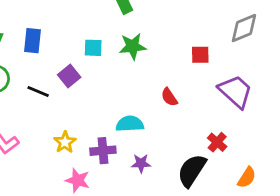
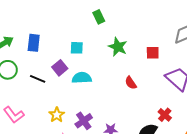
green star: (133, 46) -> (118, 47), moved, turned 30
cyan semicircle: (130, 124) -> (82, 78), moved
purple cross: (103, 151) -> (84, 121), turned -30

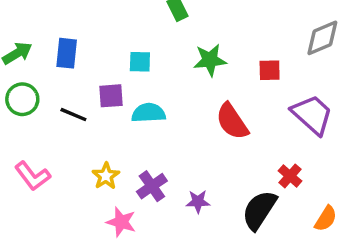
green star: (118, 47) -> (210, 60), turned -30
purple square: (60, 68) -> (111, 96), turned 35
red semicircle: (131, 83) -> (232, 121), size x1.6

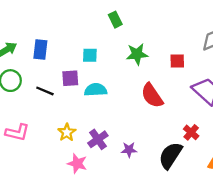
pink L-shape: (33, 176) -> (17, 132), turned -40

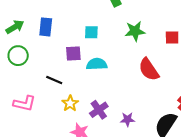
black line: (45, 91) -> (54, 80), moved

